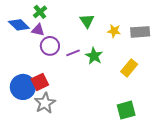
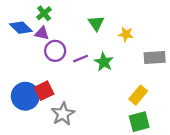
gray rectangle: (140, 32) -> (155, 57), moved
yellow rectangle: (129, 68) -> (138, 95), moved
gray star: (45, 103) -> (63, 114), moved

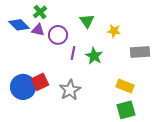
purple circle: (55, 51) -> (58, 35), moved
purple line: (81, 59) -> (73, 53), turned -56
yellow rectangle: (138, 95) -> (125, 86), turned 72
gray star: (63, 114) -> (70, 90), moved

